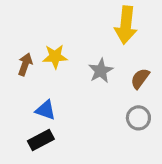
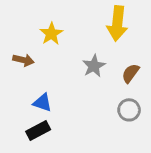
yellow star: (55, 57) -> (51, 34), moved, turned -30
brown arrow: (25, 64) -> (23, 60), turned 84

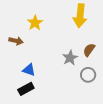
gray star: (94, 66) -> (70, 58), moved

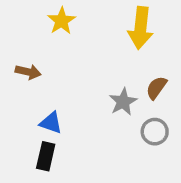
yellow star: (35, 23) -> (61, 21), moved
black rectangle: (26, 89) -> (46, 156), turned -49

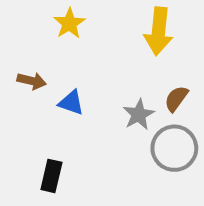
blue triangle: (51, 123) -> (71, 103), moved
gray circle: (155, 132) -> (174, 148), size x1.5

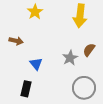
blue triangle: (71, 103) -> (36, 64), moved, turned 32
gray circle: (174, 148) -> (84, 88), moved

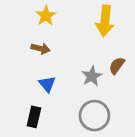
brown arrow: (16, 41) -> (41, 49), moved
gray circle: (84, 88) -> (94, 116), moved

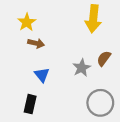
yellow star: (46, 16) -> (27, 22), moved
gray circle: (94, 116) -> (100, 103), moved

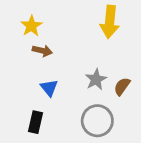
brown semicircle: (104, 58) -> (122, 86), moved
gray circle: (100, 103) -> (97, 121), moved

